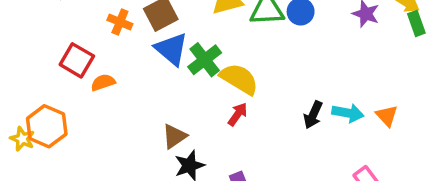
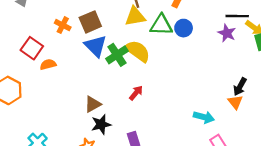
yellow semicircle: (239, 79) -> (138, 51), moved
cyan arrow: (348, 113) -> (204, 117), moved
black arrow: (313, 115) -> (240, 87), moved

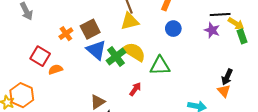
orange cross: (63, 25) -> (66, 34), turned 32
green triangle: (161, 25) -> (160, 66), moved

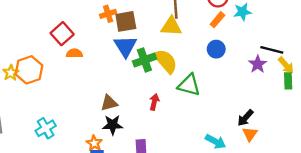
orange cross: (66, 34) -> (108, 14), moved
black arrow: (227, 77) -> (245, 118), moved
red arrow: (135, 89) -> (154, 102), turned -40

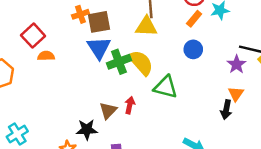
brown triangle: (109, 103) -> (108, 111), moved, turned -30
black arrow: (245, 118) -> (226, 110), moved, turned -30
orange triangle: (250, 134) -> (236, 94), moved

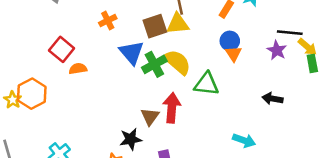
brown square: (99, 22) -> (155, 26), moved
orange triangle: (236, 94) -> (233, 54), moved
red arrow: (130, 105) -> (172, 108), size x1.6
black arrow: (226, 110) -> (272, 99), turned 96

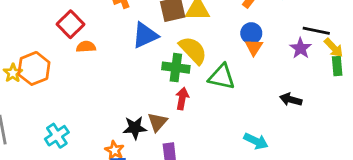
blue triangle: (132, 53) -> (145, 35), turned 40
green cross: (154, 64) -> (176, 68), moved, turned 30
red arrow: (172, 108) -> (182, 99), size x0.7
brown triangle: (150, 116) -> (157, 122), moved

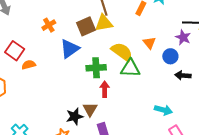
blue circle: (251, 33) -> (170, 56), moved
yellow semicircle: (193, 50) -> (122, 52), moved

